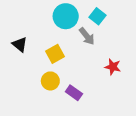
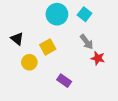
gray arrow: (87, 36) -> (87, 42), moved
yellow circle: (50, 81) -> (29, 62), moved

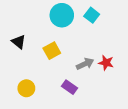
gray arrow: (87, 42) -> (85, 64), moved, turned -77
yellow circle: (29, 62) -> (26, 88), moved

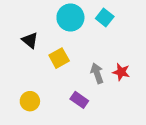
black triangle: (19, 42) -> (30, 40), moved
gray arrow: (85, 64) -> (97, 73), turned -84

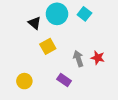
black triangle: (30, 40) -> (35, 23), moved

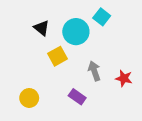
cyan circle: (57, 14) -> (76, 32), moved
red star: (98, 58) -> (124, 78), moved

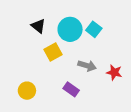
cyan square: (102, 17) -> (94, 29), moved
gray arrow: (94, 71) -> (87, 66), turned 126

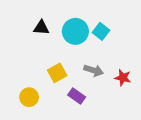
black triangle: (38, 26) -> (41, 28), turned -35
yellow square: (53, 52) -> (57, 73), moved

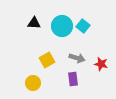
purple rectangle: (77, 96) -> (73, 79), moved, turned 48
yellow circle: (29, 97) -> (33, 83), moved

